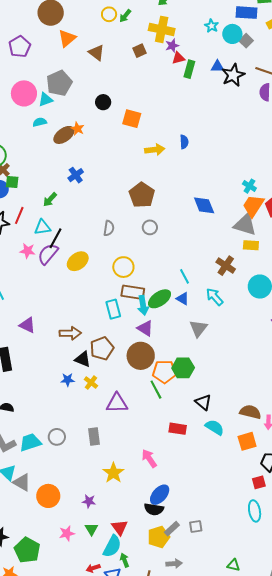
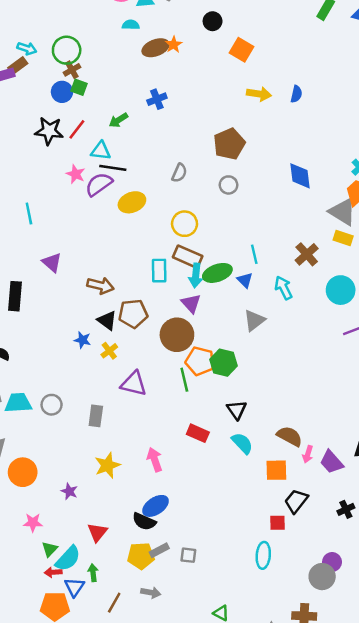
black line: (55, 238) -> (113, 168), turned 55
green triangle: (91, 529) -> (50, 549), moved
cyan semicircle: (112, 546) -> (68, 559), moved

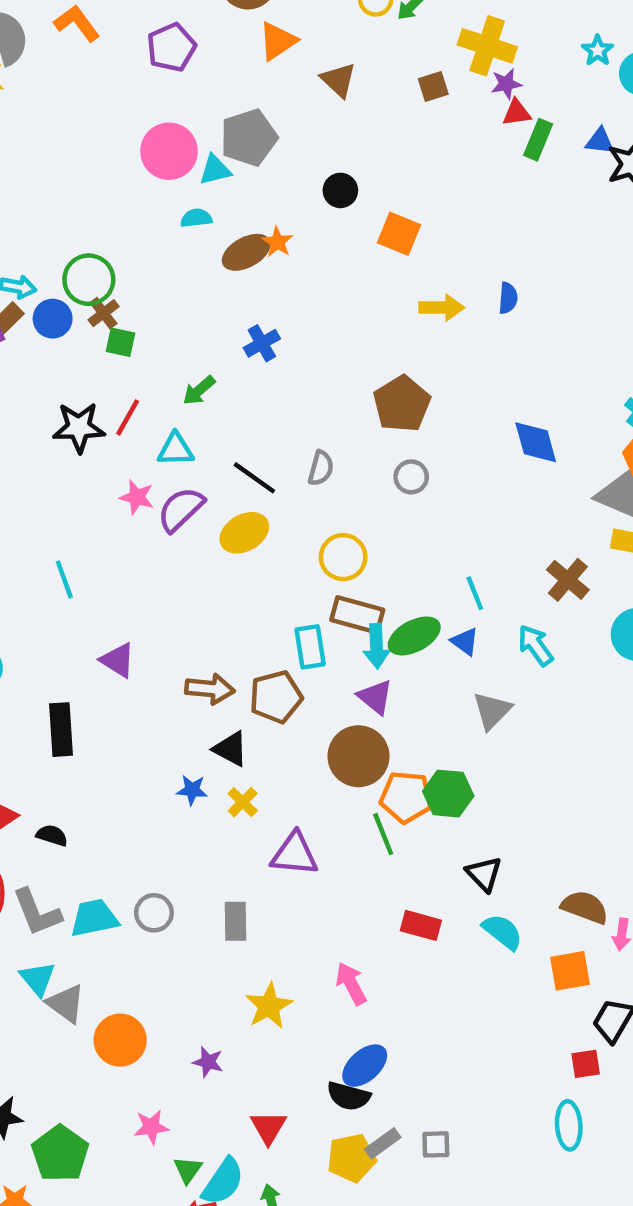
blue circle: (62, 92) -> (53, 319), moved
black line: (113, 168) -> (254, 478), moved, turned 35
brown pentagon: (133, 314) -> (276, 697), moved

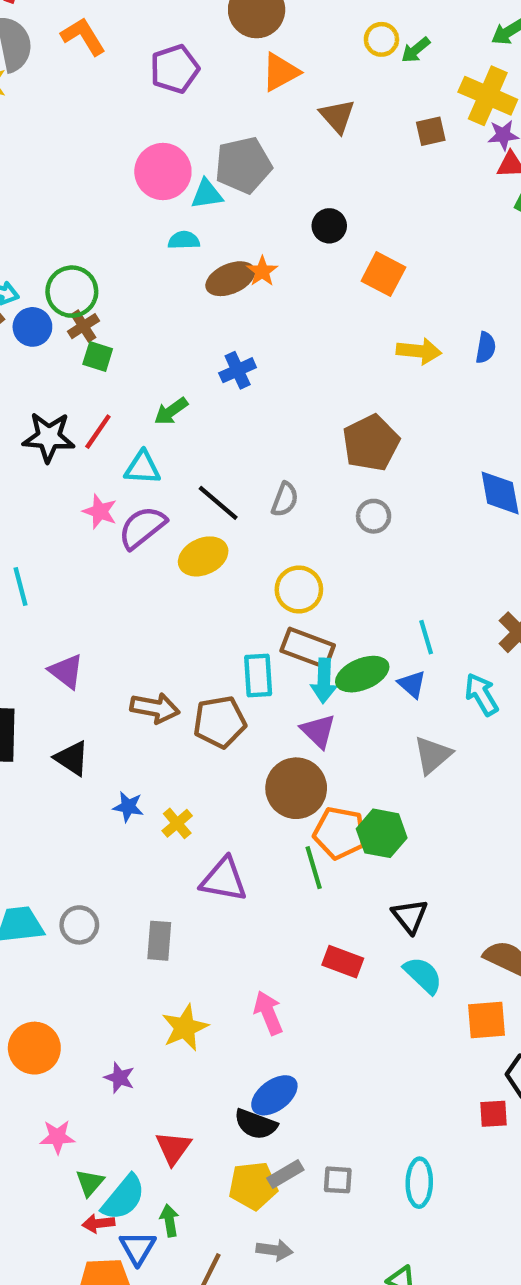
black triangle: (231, 749) -> (72, 758), moved
cyan ellipse: (569, 1125) -> (419, 1183), moved

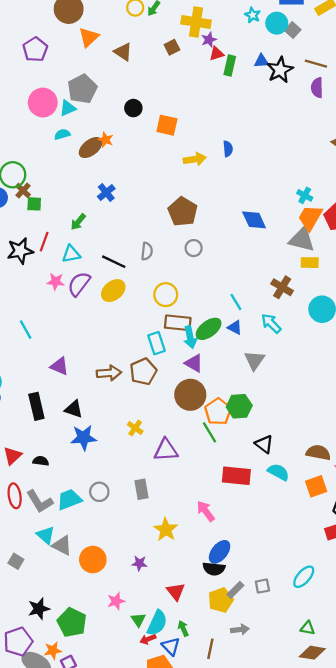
blue star: (128, 807) -> (84, 438), moved, size x1.6
orange pentagon: (340, 833) -> (218, 412), turned -30
red rectangle: (343, 962) -> (236, 476), size x1.4
cyan ellipse: (419, 1183) -> (304, 577), turned 55

